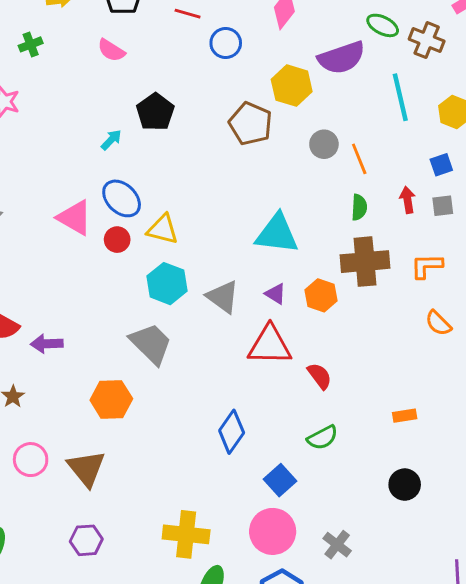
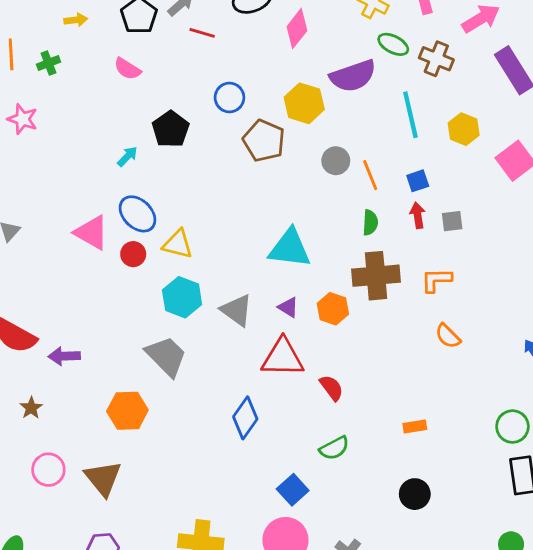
blue circle: (226, 43) -> (229, 98), moved
blue square: (441, 165) -> (418, 181), moved
blue diamond: (232, 432) -> (245, 418), moved

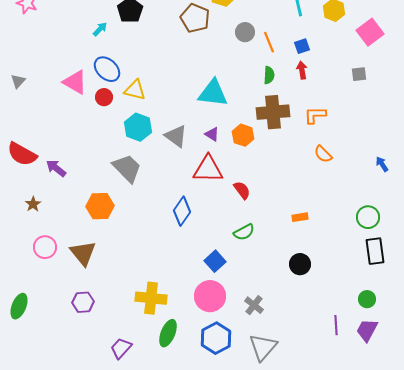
gray square: (452, 221) -> (359, 74), moved
purple arrow: (64, 356) -> (56, 168), turned 40

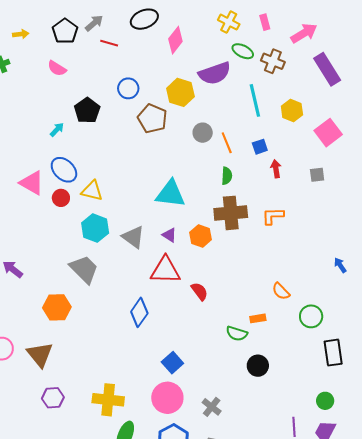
red arrow: (302, 70) -> (276, 169), moved
orange semicircle: (323, 154) -> (281, 291), moved
green circle: (368, 217) -> (311, 316), moved
green semicircle: (244, 232) -> (237, 333), moved, turned 45
purple hexagon: (83, 302) -> (53, 398), moved

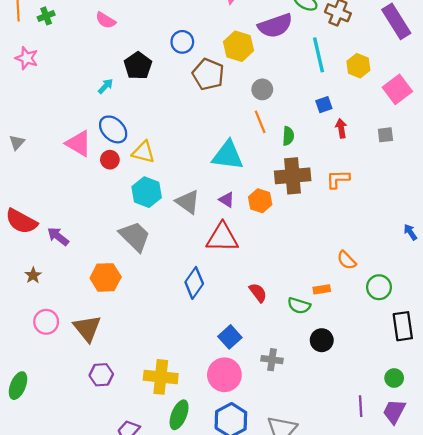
orange line: (227, 143) -> (260, 122), moved
red semicircle: (200, 291) -> (258, 293), moved
gray cross: (212, 407) -> (272, 360), moved, turned -30

